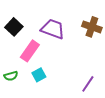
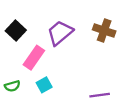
purple trapezoid: (53, 29) -> (60, 33), turned -60
purple line: (88, 84) -> (100, 95), turned 48

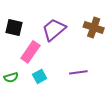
black square: (16, 30) -> (14, 27), turned -30
purple line: (100, 95) -> (78, 72), moved

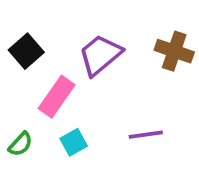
black square: (14, 27) -> (26, 51), turned 36
green semicircle: (11, 77) -> (21, 144), turned -32

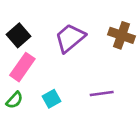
pink rectangle: (57, 97) -> (22, 67), moved

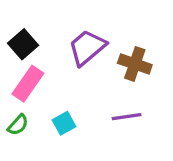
brown cross: (122, 35) -> (135, 64), moved

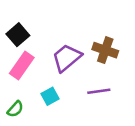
purple trapezoid: (87, 47) -> (67, 58), moved
green semicircle: (18, 125) -> (15, 109), moved

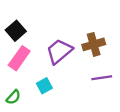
brown cross: (105, 50) -> (94, 44), turned -35
purple line: (99, 91) -> (102, 78), moved

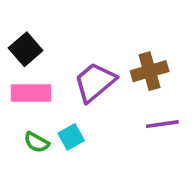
pink rectangle: (19, 58) -> (31, 93), turned 55
green semicircle: (13, 97) -> (36, 142), moved, turned 77

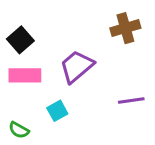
brown cross: (150, 71) -> (125, 28), moved
green semicircle: (36, 142) -> (19, 130), moved

